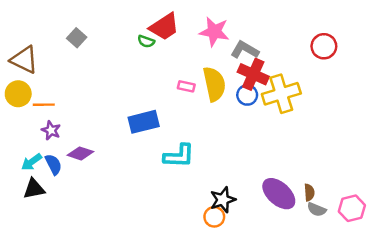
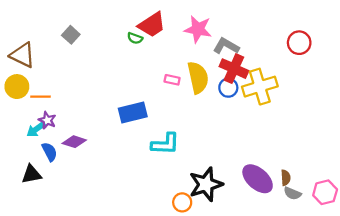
cyan arrow: (32, 162) -> (36, 129), moved
black star: (223, 200) -> (206, 184), size x1.4
orange circle: (214, 217) -> (182, 202), moved

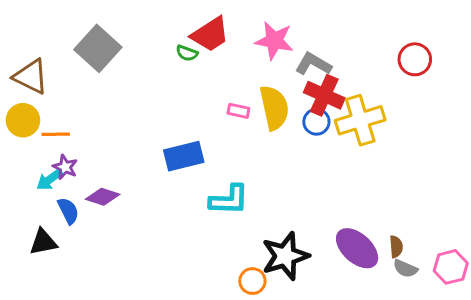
gray square: (71, 35) -> (98, 48), size x1.8

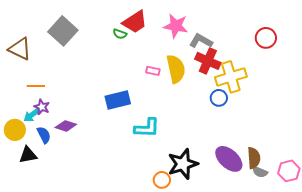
yellow circle: (23, 120) -> (15, 130), moved
blue circle: (316, 122) -> (219, 98), moved
brown semicircle: (396, 247) -> (254, 158), size x1.5

